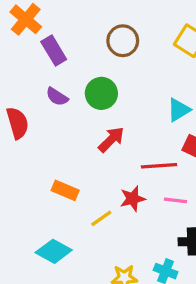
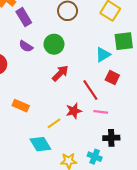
red line: (159, 166) -> (90, 90), turned 60
orange rectangle: (65, 190) -> (21, 106), moved
cyan diamond: (54, 251) -> (40, 144), moved, turned 30

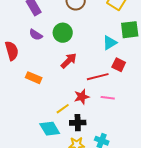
red line: (90, 90) -> (98, 77), turned -70
orange rectangle: (21, 106) -> (34, 78), moved
black cross: (111, 138) -> (78, 123), moved

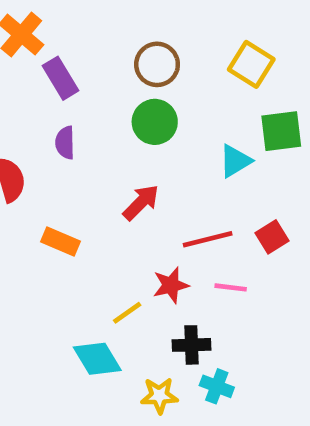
green circle: (63, 33) -> (155, 122), moved
purple semicircle: (36, 35) -> (65, 143), turned 56
red square: (119, 65) -> (272, 237), moved, turned 32
black cross: (78, 123) -> (192, 345), moved

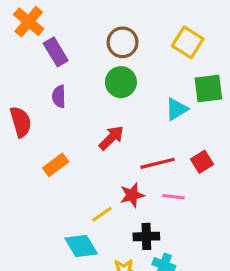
orange rectangle: (60, 241) -> (56, 165), turned -60

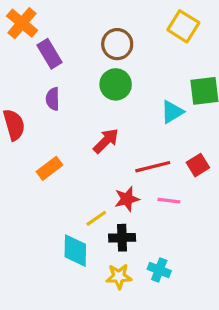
yellow square: (188, 42) -> (183, 26), moved
black cross: (146, 236) -> (122, 238), moved
cyan diamond: (81, 246) -> (75, 251), turned 32

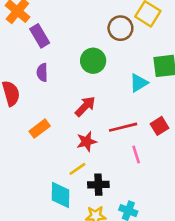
brown circle: (117, 44) -> (120, 28), moved
red star: (127, 199) -> (87, 142), moved
pink line: (169, 201) -> (136, 155), turned 66

